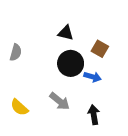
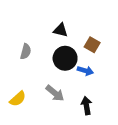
gray semicircle: (16, 52) -> (26, 51), moved
yellow semicircle: (19, 107) -> (18, 99), turned -84

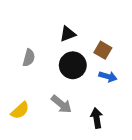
black triangle: (61, 30) -> (68, 34), turned -35
blue arrow: (85, 71) -> (108, 77), moved

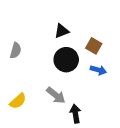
gray semicircle: (29, 58) -> (16, 50), moved
black arrow: (97, 118) -> (75, 114), moved

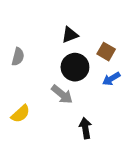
blue arrow: (98, 70) -> (111, 79), turned 133
gray arrow: (56, 95) -> (62, 94), moved

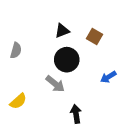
brown square: (106, 52) -> (94, 37), moved
blue arrow: (111, 79) -> (108, 77), moved

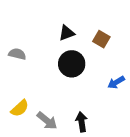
gray semicircle: (16, 50) -> (17, 54), turned -91
gray arrow: (55, 84) -> (47, 121), moved

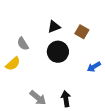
gray semicircle: (17, 54) -> (23, 44), moved, turned -136
yellow semicircle: (20, 108) -> (13, 64), moved

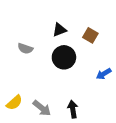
gray semicircle: (23, 44) -> (25, 49), turned -40
yellow semicircle: (13, 64) -> (14, 103), moved

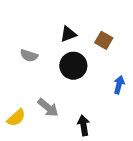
blue arrow: (104, 74) -> (119, 85), turned 136
gray arrow: (42, 108) -> (48, 108), moved

